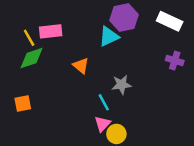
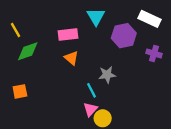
purple hexagon: (124, 17) -> (124, 36), moved
pink rectangle: (51, 31) -> (68, 35), moved
cyan triangle: (109, 36) -> (96, 17), moved, turned -36
yellow line: (29, 38) -> (16, 30), moved

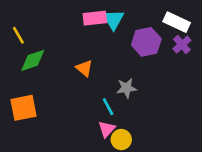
pink rectangle: (68, 35) -> (95, 18), moved
purple cross: (154, 53) -> (182, 45), moved, turned 32
orange square: (20, 91) -> (24, 108), size x1.5

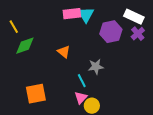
orange square: (24, 108) -> (36, 94), moved

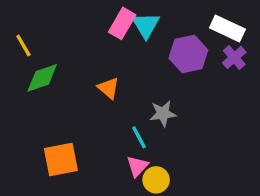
pink rectangle: (72, 14) -> (122, 23), turned -54

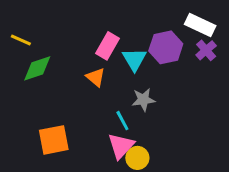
pink rectangle: (122, 23) -> (108, 46), moved
cyan triangle: (146, 25) -> (134, 59), moved
yellow line: (23, 46) -> (21, 40), turned -36
pink triangle: (137, 166) -> (121, 146), size x1.4

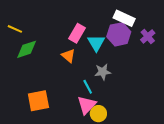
white rectangle: (200, 25) -> (124, 18), moved

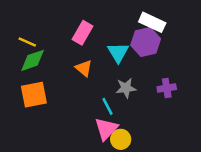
yellow line: (15, 29) -> (27, 42), moved
pink rectangle: (77, 33) -> (83, 33), moved
purple cross: (148, 36) -> (167, 88), moved, turned 32
orange square: (38, 101) -> (34, 95), moved

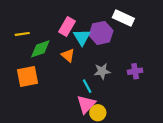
yellow line: (27, 42) -> (22, 34), turned -32
purple hexagon: (146, 42) -> (101, 33), moved
cyan triangle: (118, 53) -> (82, 37), moved
green diamond: (33, 60) -> (40, 49), moved

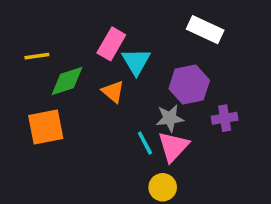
purple hexagon: (101, 33) -> (189, 85), moved
pink triangle: (86, 104) -> (173, 147), moved

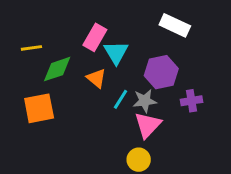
cyan line: (145, 143) -> (121, 99), moved, turned 60

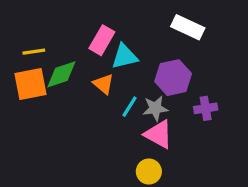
cyan triangle: (116, 52) -> (125, 56), turned 48
orange square: (39, 108) -> (31, 84), moved
pink triangle: (148, 125) -> (159, 134), turned -44

